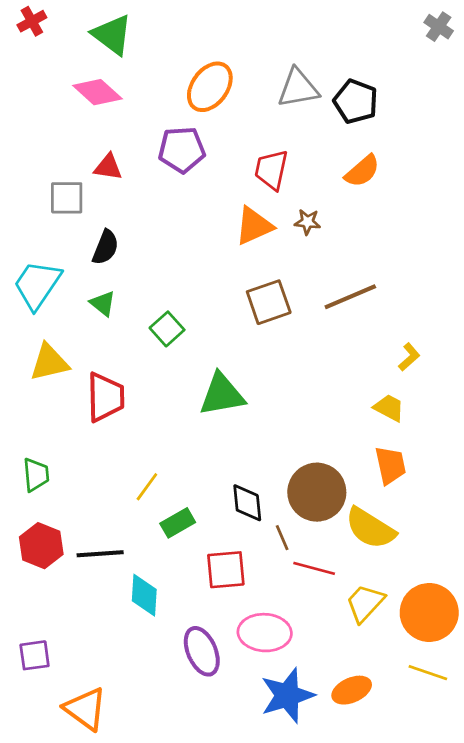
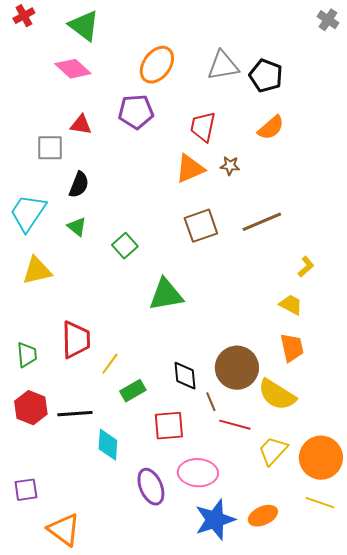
red trapezoid: (105, 397) -> (76, 340), moved

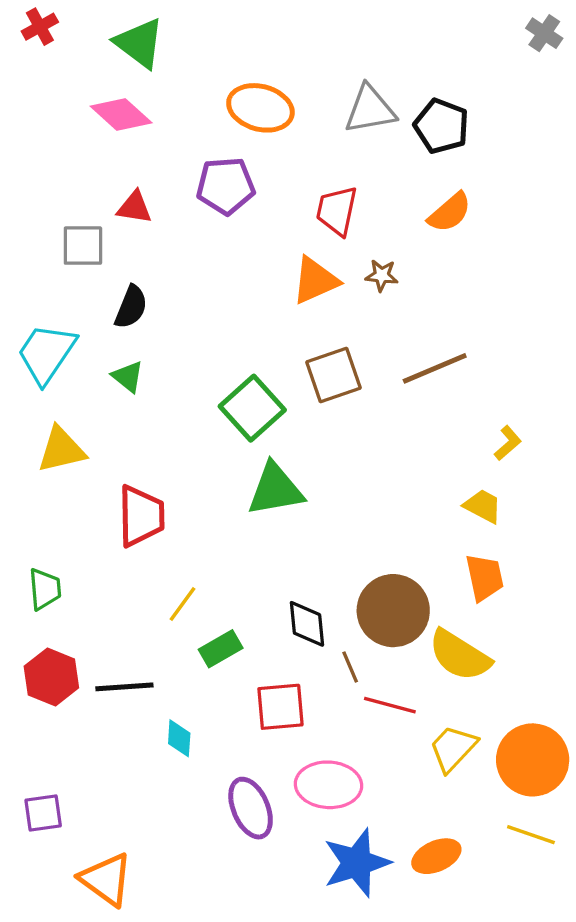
orange ellipse: (157, 65) -> (260, 108), turned 69
green square: (125, 246) -> (252, 408), moved, size x1.5
red trapezoid: (76, 340) -> (141, 516), moved
cyan diamond: (108, 445) -> (179, 738), size x0.7

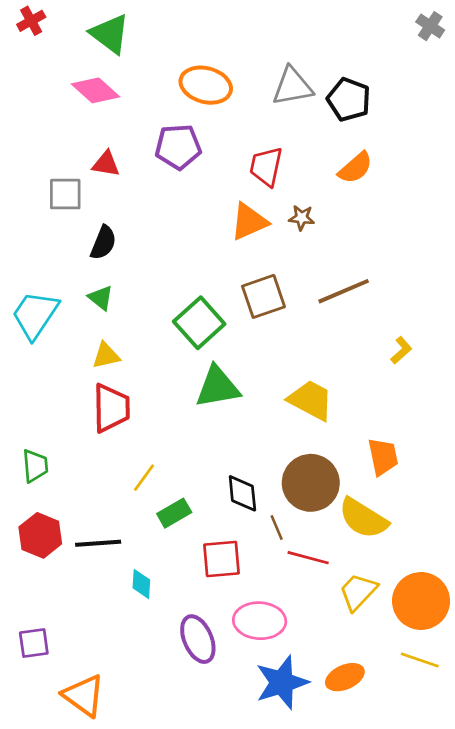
cyan trapezoid: (46, 353) -> (35, 315), moved
yellow triangle: (61, 450) -> (106, 356), moved, size x0.7
yellow trapezoid: (483, 506) -> (311, 400), moved, size x1.5

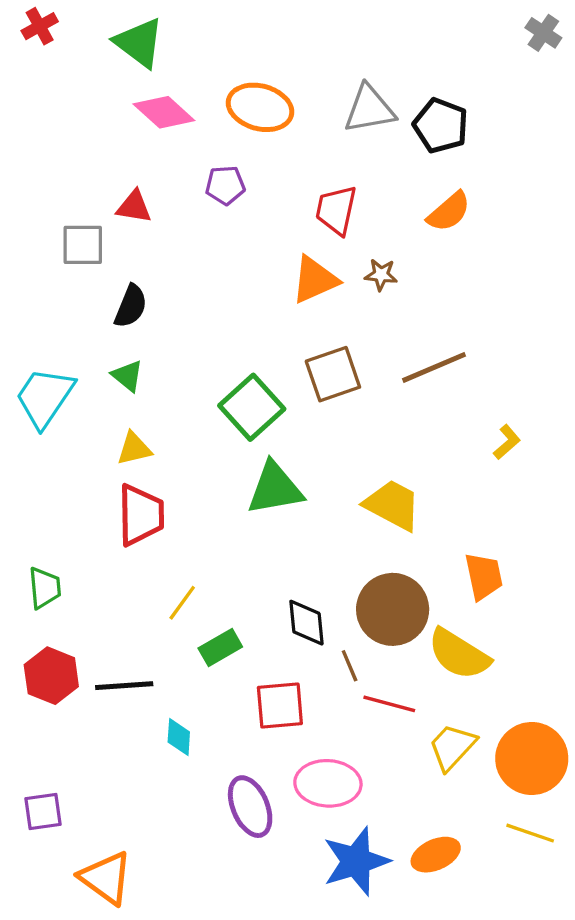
pink diamond: (95, 90) -> (164, 112), moved
purple pentagon: (178, 147) -> (225, 185), size x0.7

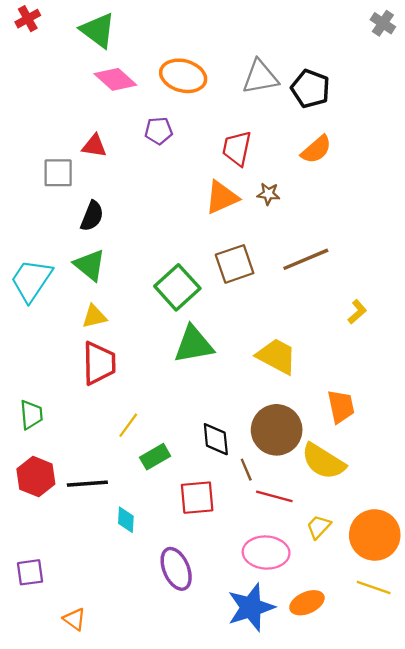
green triangle: (127, 376) -> (90, 265), size x1.4
yellow trapezoid: (452, 747) -> (319, 527), size x0.7
pink ellipse: (328, 783) -> (266, 553), moved
orange triangle: (106, 878) -> (74, 619), size x0.6

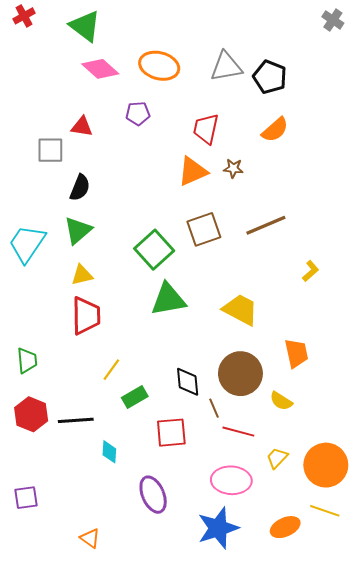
green triangle: (90, 265) -> (78, 230), turned 40
yellow semicircle: (323, 461) -> (281, 401), size x0.6
orange ellipse: (307, 603) -> (285, 527), moved
orange triangle: (74, 619) -> (90, 538), moved

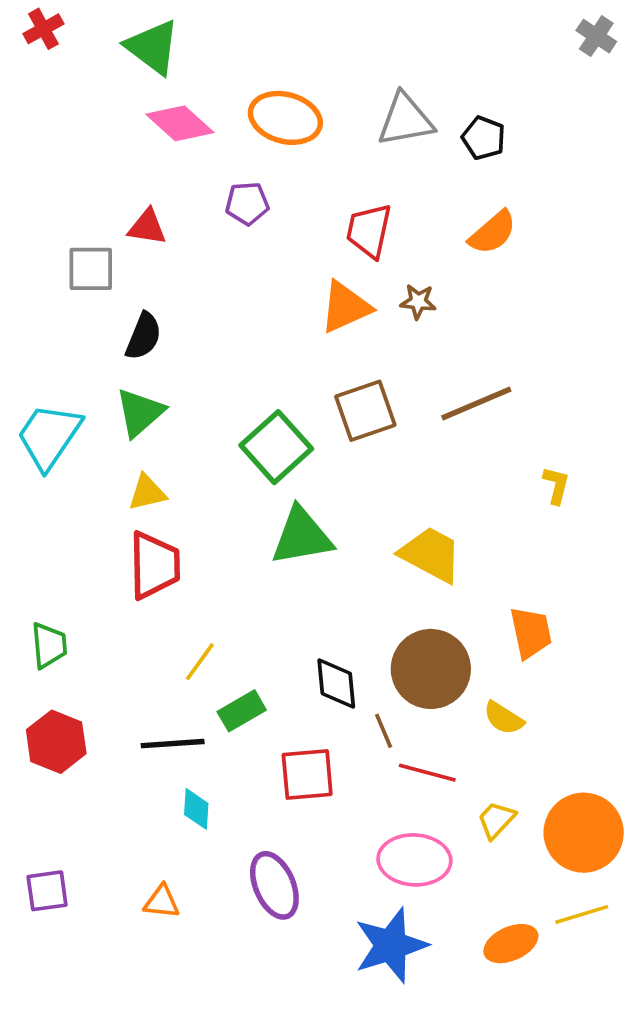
black pentagon: (270, 77) -> (484, 138), size x0.7
yellow L-shape: (311, 271) -> (556, 485), turned -35
black line: (76, 420) -> (173, 744), moved
yellow line: (325, 511) -> (582, 914), turned -36
orange triangle: (90, 538) -> (162, 902), moved, turned -30

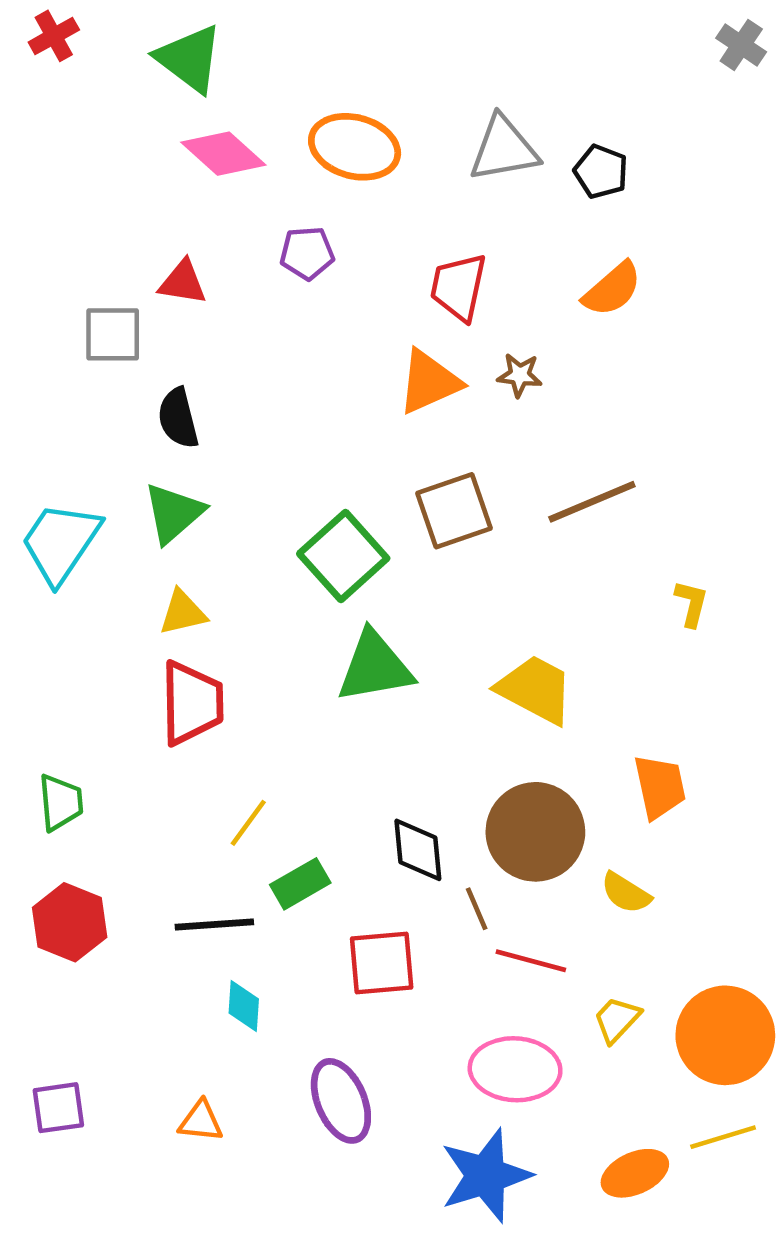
black semicircle: (143, 336) -> (178, 418), turned 144

